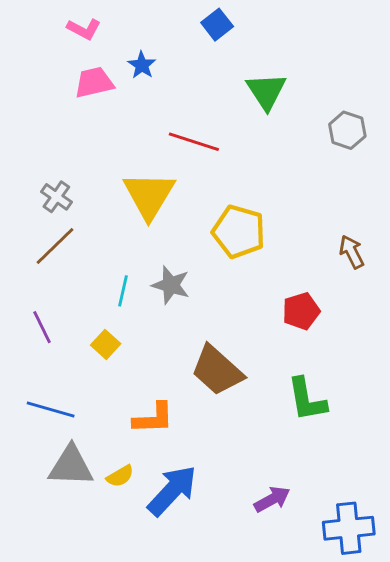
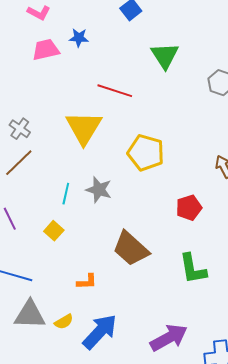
blue star: (142, 65) -> (79, 38), turned -30
orange L-shape: (153, 418) -> (87, 282), size x0.7
purple arrow: (272, 499) -> (169, 338), size x1.5

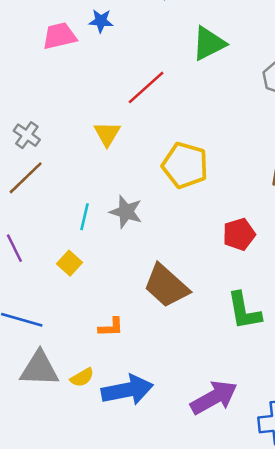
green triangle: (165, 56) -> (209, 44), turned 36
red line: (115, 91) -> (146, 87), turned -60
yellow triangle: (84, 128) -> (107, 134), size x0.6
blue arrow: (100, 332) -> (127, 390), turned 36

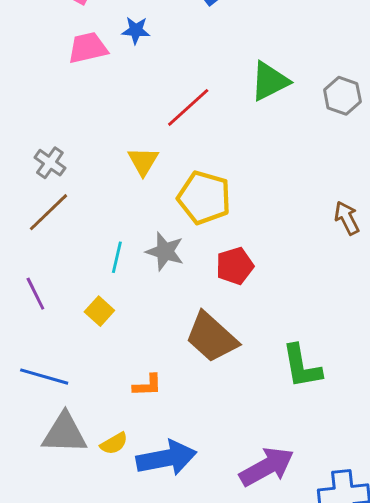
green triangle: (209, 44) -> (270, 81), moved
yellow pentagon: (185, 165) -> (204, 198), moved
red pentagon: (239, 234) -> (235, 266), moved

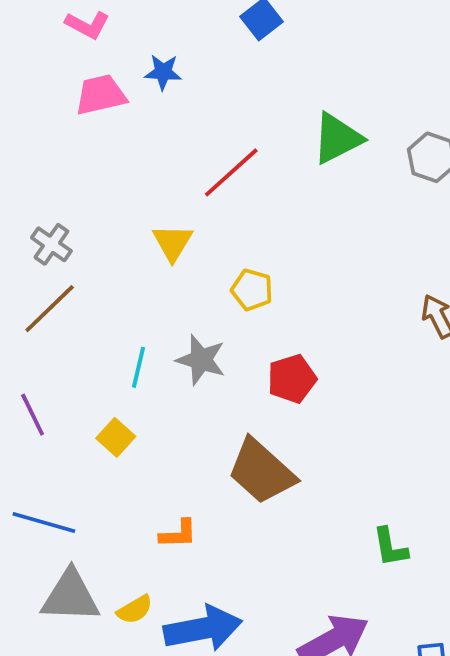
yellow pentagon: (204, 198) -> (252, 290), size x0.6
green L-shape: (302, 366) -> (390, 547), moved, size x0.7

